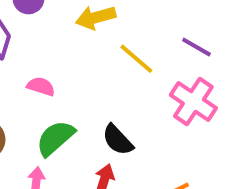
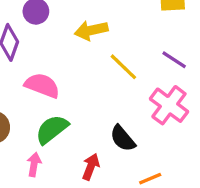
pink semicircle: (41, 86) -> (42, 85), size x1.5
black semicircle: (118, 140) -> (123, 138), moved

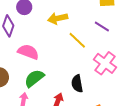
purple line: (174, 60) -> (102, 26), moved
black semicircle: (123, 138) -> (77, 84), turned 30

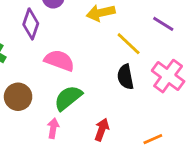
black semicircle: (77, 84) -> (125, 77), moved

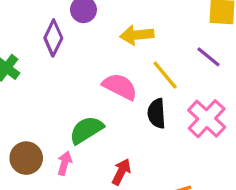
pink semicircle: (59, 60) -> (120, 87), moved
brown circle: (18, 97) -> (26, 158), moved

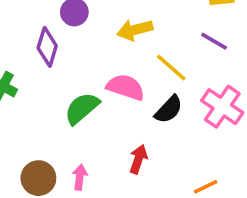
black semicircle: (157, 113) -> (169, 109), turned -124
green semicircle: (86, 130) -> (82, 108), moved
red arrow: (121, 172) -> (138, 159), moved

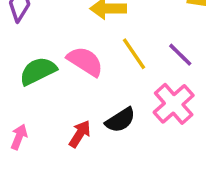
purple line: (214, 41) -> (180, 55), moved
black semicircle: (169, 109) -> (120, 120), moved

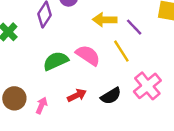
purple line: (180, 55) -> (134, 27), moved
red arrow: (80, 134) -> (77, 95), moved, turned 30

